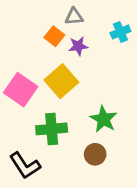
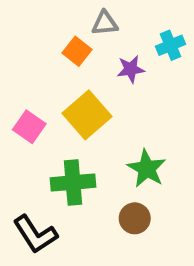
purple star: (78, 46) -> (131, 69), moved
pink square: (21, 90) -> (29, 127), size x0.7

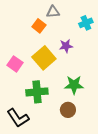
purple star: (131, 69) -> (66, 46), moved
green star: (147, 169) -> (74, 85), turned -30

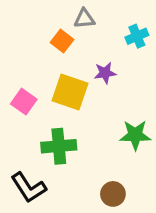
yellow square: (44, 58) -> (70, 92), turned -30
green star: (74, 85) -> (135, 135), moved
brown circle: (68, 110) -> (113, 194), moved

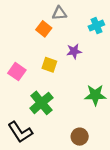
yellow square: (70, 92) -> (49, 65), size x0.6
green cross: (59, 146) -> (41, 103), turned -35

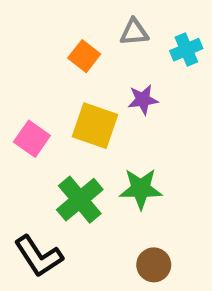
gray triangle: (59, 13) -> (134, 32), moved
yellow square: (49, 65) -> (95, 126), size x1.5
green star: (95, 95) -> (141, 189), moved

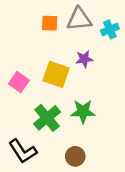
gray triangle: (134, 32) -> (79, 19), size x1.5
orange square: (84, 56) -> (50, 23), moved, turned -36
brown circle: (154, 265) -> (75, 156), moved

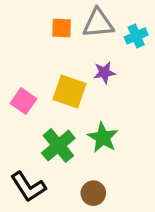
green star: (83, 111) -> (103, 138), turned 30

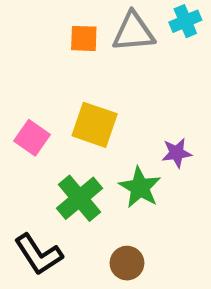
cyan cross: (136, 36) -> (185, 21), moved
purple star: (104, 72) -> (177, 153), moved

